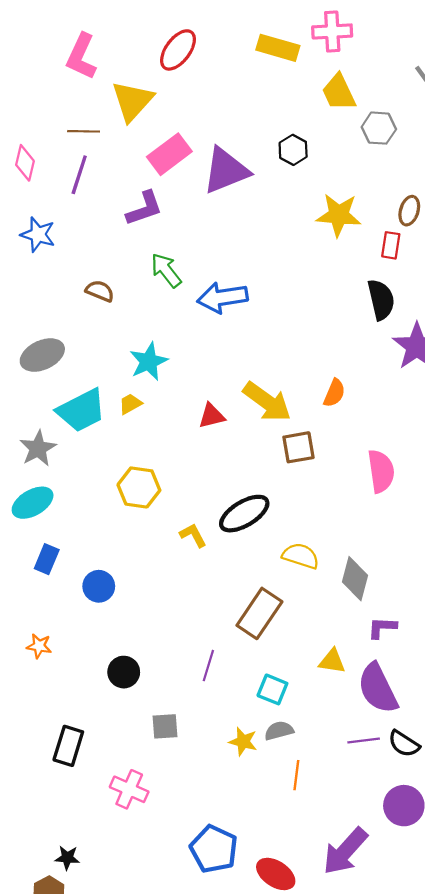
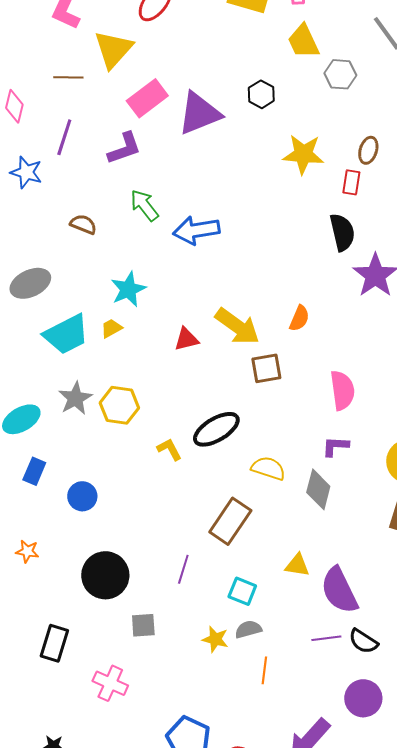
purple line: (79, 175) -> (64, 137), moved
gray star: (38, 448) -> (75, 398), moved
purple L-shape: (382, 628) -> (335, 446), moved
black circle: (124, 672) -> (105, 575), size x1.6

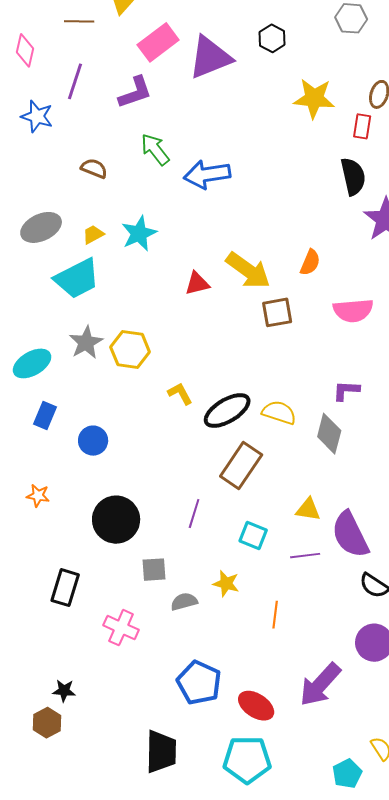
yellow trapezoid: (111, 328) -> (93, 234), moved
pink semicircle: (342, 390) -> (353, 310), moved, turned 93
black ellipse: (216, 429) -> (227, 411), moved
gray semicircle: (248, 629) -> (184, 602), moved
purple line: (326, 638) -> (305, 556), moved

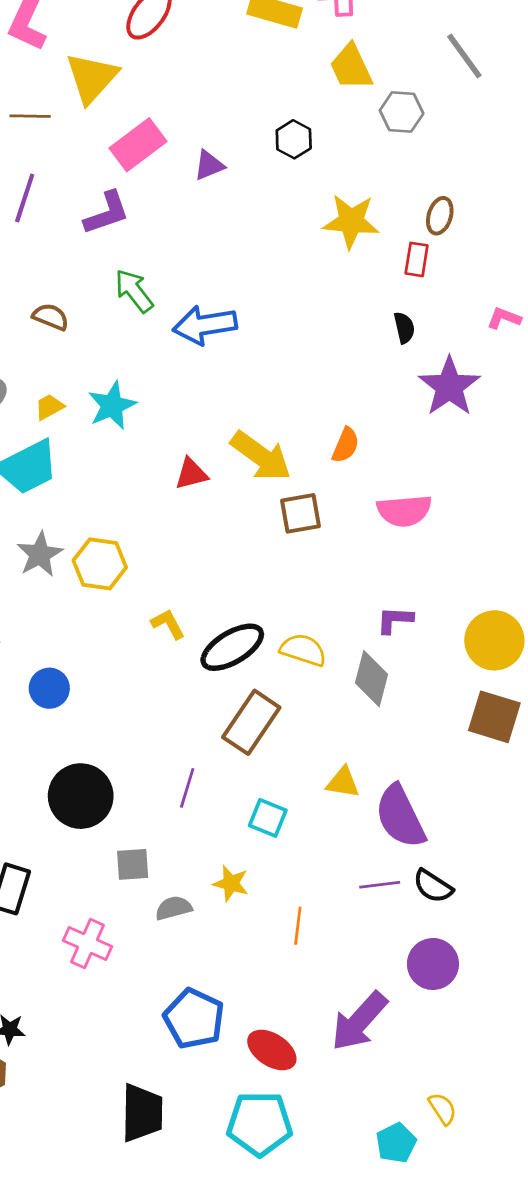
purple triangle: (210, 57) -> (209, 165), size x0.5
black semicircle: (353, 176) -> (404, 328), size x0.6
purple line: (305, 556) -> (380, 885), moved

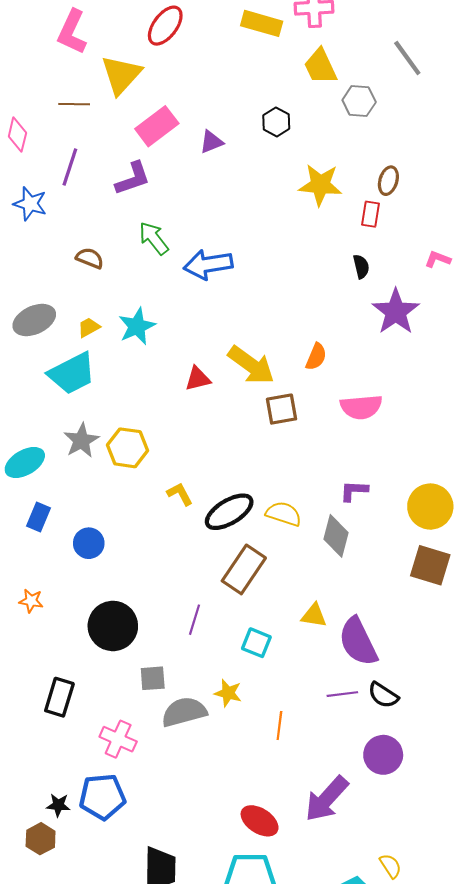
gray semicircle: (174, 908) -> (184, 712), size x1.6
blue pentagon: (194, 1019) -> (102, 797), moved, turned -30

